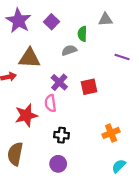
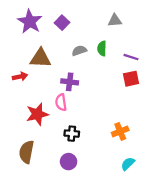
green semicircle: (82, 34) -> (102, 48), moved
purple cross: (59, 82) -> (70, 82), turned -35
red square: (89, 87) -> (131, 79), moved

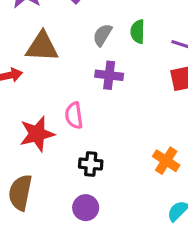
gray semicircle: (79, 51) -> (102, 35), turned -40
purple cross: (70, 82) -> (109, 75), moved
orange cross: (120, 131) -> (166, 161), turned -35

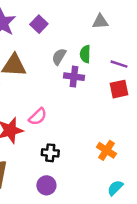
purple cross: (109, 75) -> (74, 77), moved
pink semicircle: (74, 115) -> (38, 117), turned -126

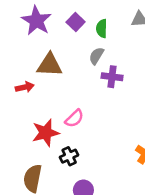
green semicircle: (85, 54) -> (102, 28), moved
black cross: (50, 153) -> (69, 156), moved, turned -30

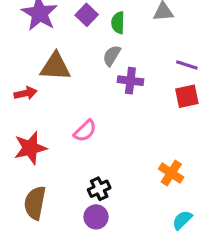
red star: (46, 133) -> (30, 148), moved
black cross: (69, 156) -> (99, 189), moved

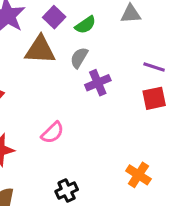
green semicircle: (118, 23) -> (85, 25), turned -125
brown triangle: (55, 67) -> (40, 50), moved
purple cross: (130, 81) -> (98, 83), turned -30

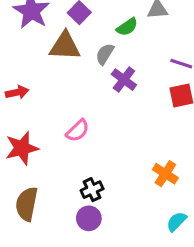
green semicircle: (85, 25) -> (127, 27), moved
purple cross: (98, 83) -> (124, 80), turned -30

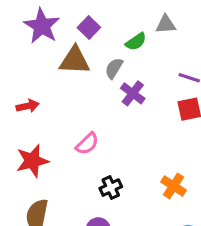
black cross: (92, 190) -> (111, 188), moved

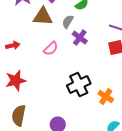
pink semicircle: (87, 144) -> (51, 49), moved
black cross: (111, 188) -> (79, 85), moved, size x1.6

